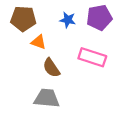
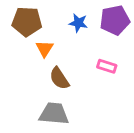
orange triangle: (39, 42) -> (44, 49), turned 42
pink rectangle: (92, 57) -> (107, 66), size x0.6

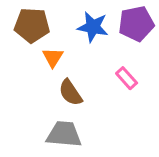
blue star: (78, 23) -> (93, 27), size x1.4
pink rectangle: (107, 66) -> (127, 78), turned 30

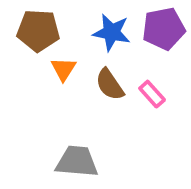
brown semicircle: (70, 93) -> (110, 84), moved

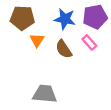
pink rectangle: (152, 94) -> (89, 42), moved

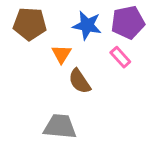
orange triangle: (37, 40) -> (61, 54), moved
brown semicircle: (64, 49) -> (80, 81), moved

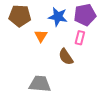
pink rectangle: (120, 57) -> (80, 38), turned 56
brown semicircle: (80, 81) -> (66, 57), moved

